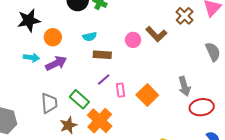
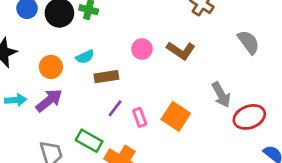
brown L-shape: (156, 34) -> (181, 51), moved
orange circle: (53, 37) -> (51, 67), moved

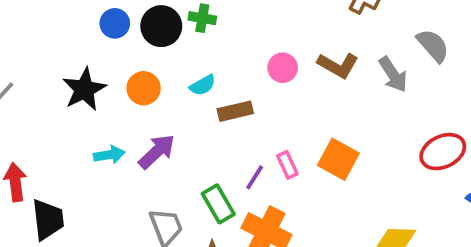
orange circle: (51, 67) -> (144, 88), moved
gray arrow: (221, 95) -> (393, 74), moved
purple line: (115, 108) -> (255, 177), moved
green rectangle: (89, 141) -> (218, 204), turned 35

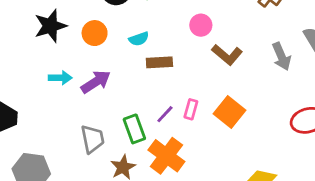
brown L-shape: (338, 65) -> (227, 55), moved
pink circle: (283, 68) -> (201, 25), moved
pink rectangle: (287, 165) -> (191, 109), turned 30

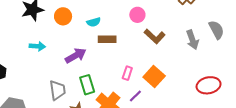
purple arrow: (96, 82) -> (76, 56), moved
purple line: (165, 114) -> (135, 96), moved

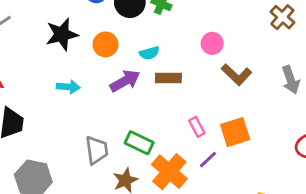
purple arrow: (76, 56) -> (125, 81), moved
pink rectangle: (127, 73) -> (197, 127), turned -48
orange square: (154, 77) -> (235, 132), turned 30
green rectangle: (87, 85) -> (139, 143), turned -48

